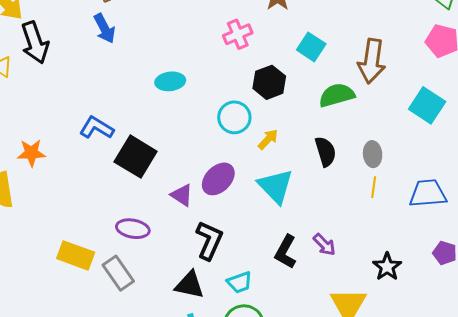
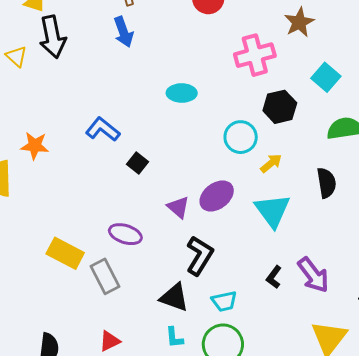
pink cross: (238, 34) -> (255, 55), size x1.4
black square: (136, 157) -> (137, 163), size x0.5
purple arrow: (324, 245) -> (313, 275), size x1.5
black L-shape: (286, 252) -> (274, 277), size x0.7

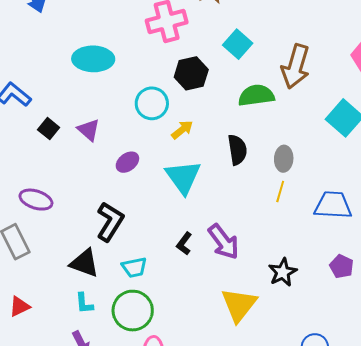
cyan ellipse: (182, 93) -> (93, 59), size x1.4
purple ellipse: (217, 196) -> (127, 162), size x0.7
purple triangle: (178, 207) -> (89, 130), moved

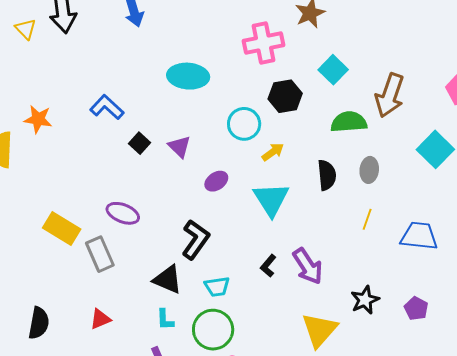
gray ellipse: (284, 159) -> (369, 170), moved
purple pentagon: (342, 266) -> (416, 308), moved

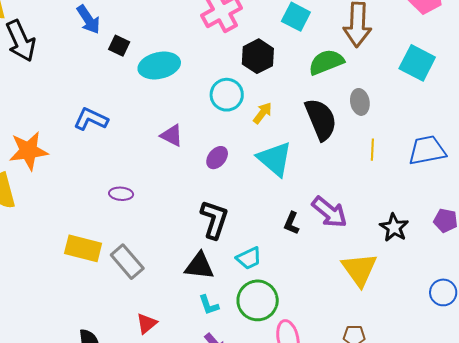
orange star: (38, 119) -> (28, 151), size x1.4
black square: (140, 143) -> (119, 46), moved
black semicircle: (327, 175) -> (321, 119), size x1.4
purple ellipse: (123, 213) -> (121, 194), moved, size x0.7

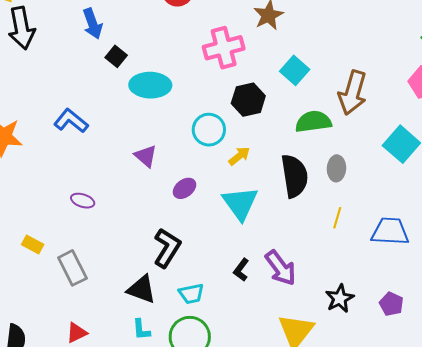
yellow rectangle: (83, 248) -> (33, 245), size x0.6

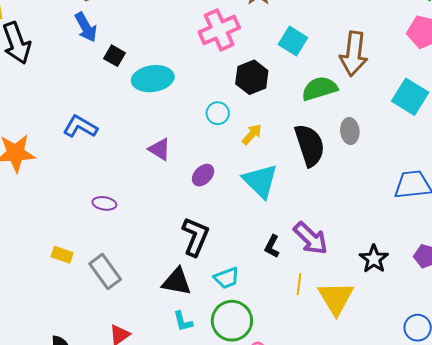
cyan circle: (209, 130) -> (218, 113), size x0.7
yellow line: (337, 218) -> (299, 284), moved

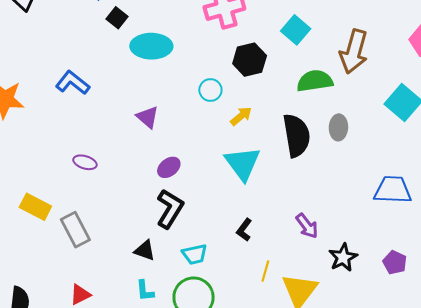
purple ellipse: (203, 175) -> (169, 167), moved
purple arrow: (311, 238) -> (307, 226), moved, size x0.7
yellow rectangle: (62, 255) -> (35, 207), size x1.4
black triangle: (177, 282) -> (145, 250), size x0.7

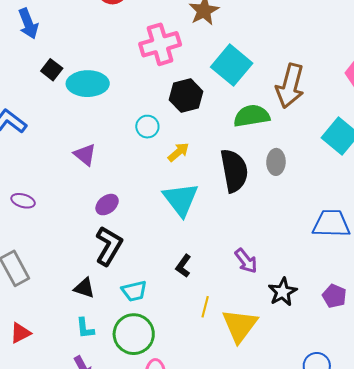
black square: (117, 18) -> (52, 70), moved
cyan square: (296, 30) -> (232, 65), size x1.4

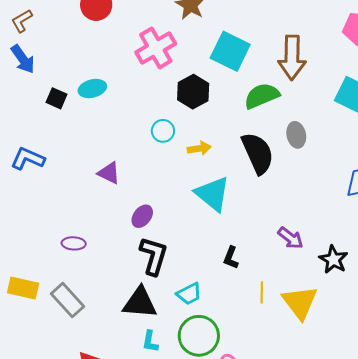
cyan ellipse: (88, 84) -> (92, 89), moved, size x0.7
yellow arrow: (178, 152) -> (199, 148), turned 45
purple ellipse: (23, 201) -> (74, 243), moved
black triangle: (84, 288) -> (140, 303), size x1.6
cyan L-shape: (85, 328) -> (150, 342), turned 30

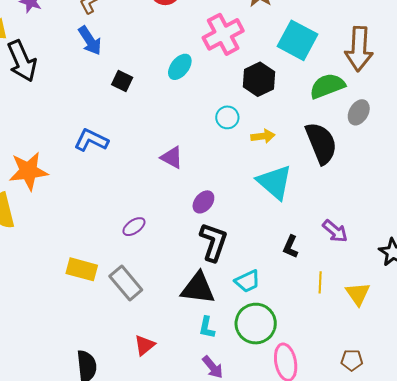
cyan ellipse: (92, 89) -> (180, 67), moved, turned -40
gray ellipse: (296, 135) -> (359, 112), moved, turned 40
purple arrow: (291, 238) -> (335, 231), moved
purple ellipse: (74, 243) -> (134, 227), turned -40
yellow triangle: (300, 302) -> (358, 294), size x0.7

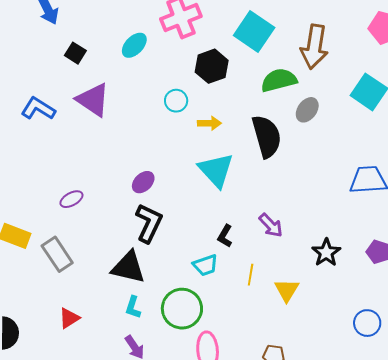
purple triangle: (172, 157) -> (93, 100), moved, size x1.5
cyan trapezoid: (247, 281) -> (205, 265), moved

